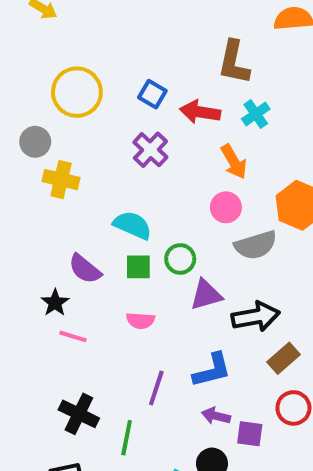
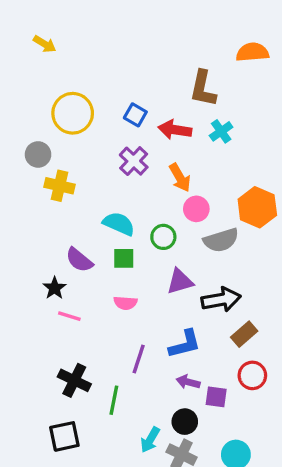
orange arrow: (234, 162) -> (180, 178), moved
green circle: (180, 259) -> (163, 237), moved

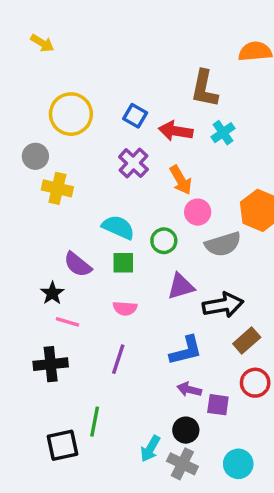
purple line: (139, 359) -> (118, 359), moved
black cross: (74, 380) -> (51, 364), moved, turned -32
green line: (114, 400) -> (95, 422), moved

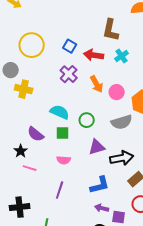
pink circle: (198, 212) -> (117, 92), moved
black cross: (51, 364) -> (20, 207), moved

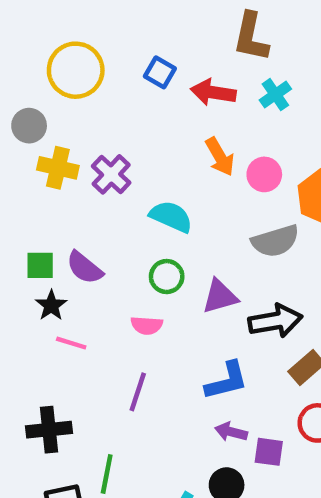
purple cross: (69, 74) -> (111, 174), moved
cyan semicircle: (60, 112) -> (171, 217), moved
green circle: (87, 120) -> (167, 277), moved
green square: (63, 133) -> (40, 265), moved

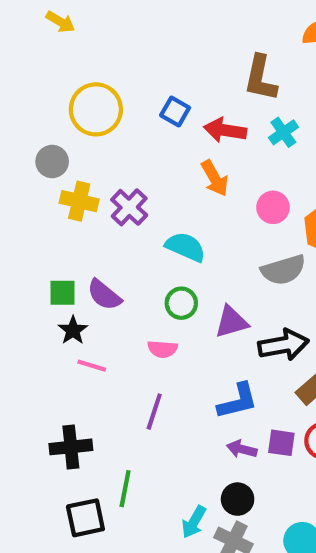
orange arrow: (220, 157) -> (215, 178), moved
purple square: (269, 452) -> (281, 443), moved

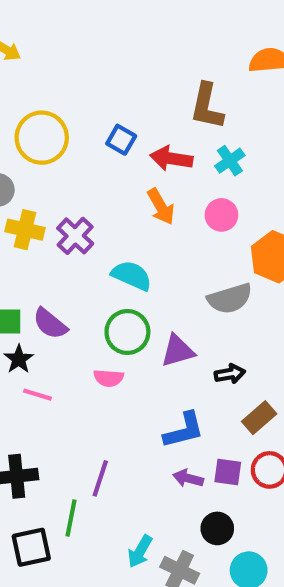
pink circle: (273, 207) -> (221, 215), moved
green circle: (181, 303) -> (127, 332), size x1.4
black arrow: (283, 345) -> (230, 374), size x0.6
purple line: (154, 412) -> (100, 478), moved
black circle: (238, 499) -> (217, 528), moved

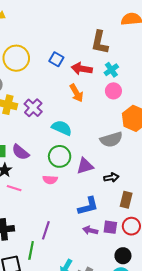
pink circle: (221, 215) -> (113, 91), moved
brown rectangle: (259, 418) -> (126, 200), turned -35
black circle: (217, 528) -> (123, 256), moved

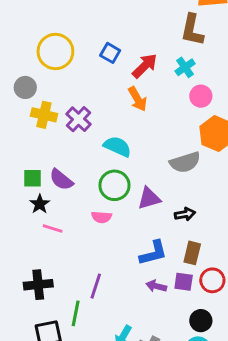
brown L-shape: (100, 42) -> (192, 30), moved
red arrow: (82, 69) -> (145, 66), turned 126
pink circle: (113, 91) -> (201, 96), moved
brown rectangle: (126, 200) -> (192, 253), moved

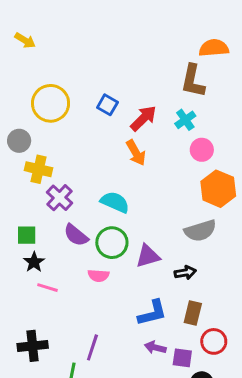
purple cross: (79, 119) -> (60, 198), moved
gray semicircle: (185, 162) -> (200, 231), moved
purple semicircle: (61, 180) -> (76, 235), moved
purple square: (184, 282) -> (182, 358), moved

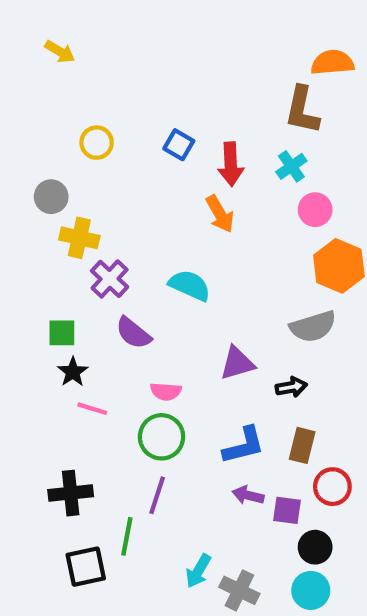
yellow circle: (51, 103) -> (97, 143), size x0.6
red arrow: (143, 118) -> (231, 164), turned 132
green circle: (112, 243) -> (161, 437), moved

